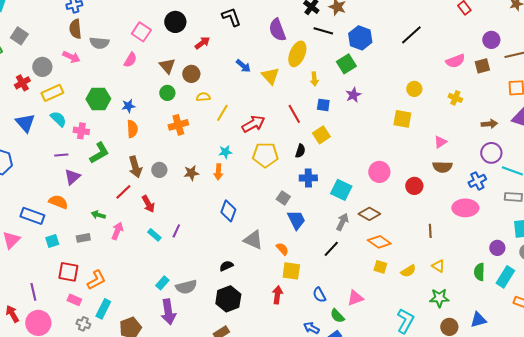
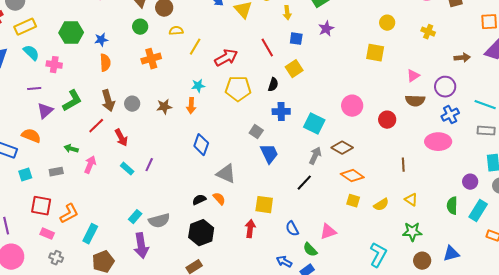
green L-shape: (99, 153) -> (72, 101), moved
purple circle: (491, 153) -> (445, 87), moved
orange semicircle: (282, 249) -> (219, 199), moved
cyan rectangle: (103, 309) -> (90, 234), moved

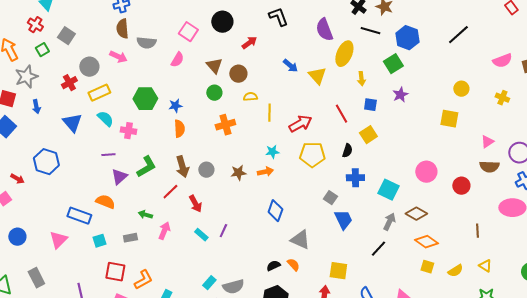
yellow line: (195, 47) -> (269, 113), turned -30
orange arrow: (191, 106) -> (265, 172), turned -105

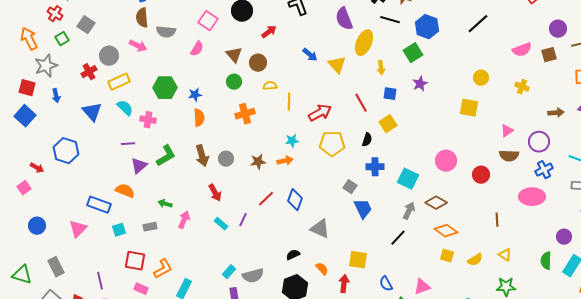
red line: (170, 192) -> (266, 199), moved
orange semicircle: (293, 265) -> (322, 269), moved

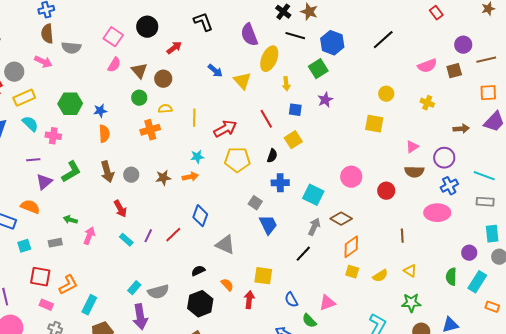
pink semicircle: (197, 49) -> (114, 65), moved
yellow semicircle: (270, 86) -> (165, 109), moved
red line: (266, 199) -> (173, 235), moved
orange diamond: (446, 231) -> (351, 247), turned -70

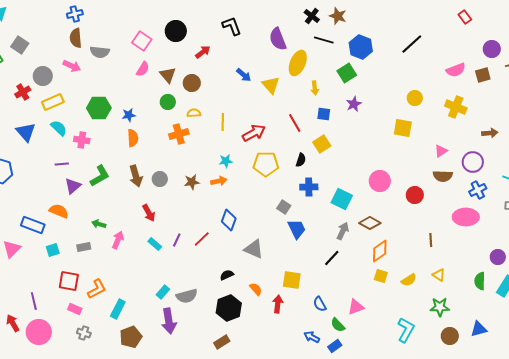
yellow cross: (427, 103) -> (456, 107), size x1.5

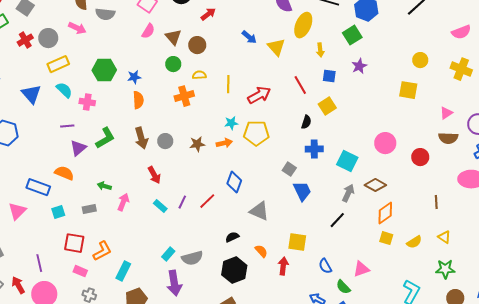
red cross: (23, 92) -> (25, 40), moved
yellow pentagon: (266, 164) -> (256, 133), moved

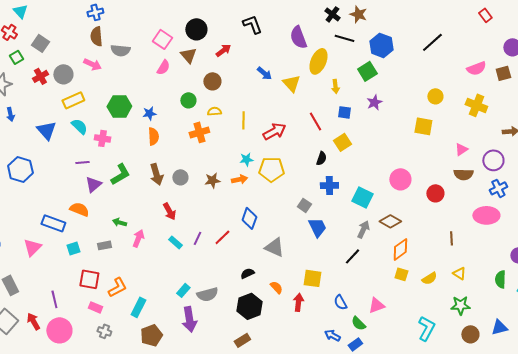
brown triangle: (173, 37) -> (188, 55), moved

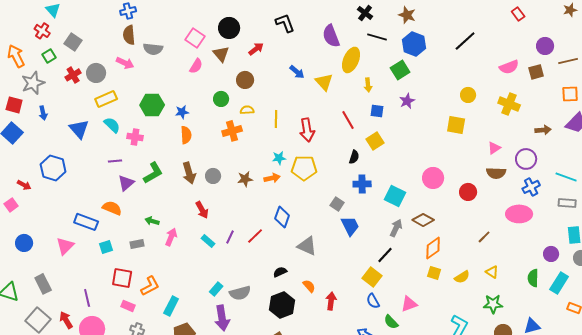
brown star: (358, 14) -> (407, 15), moved
red arrow: (274, 131) -> (307, 130), turned 110
brown line: (451, 238) -> (484, 237), turned 48
yellow square: (312, 278) -> (372, 277), moved, turned 30

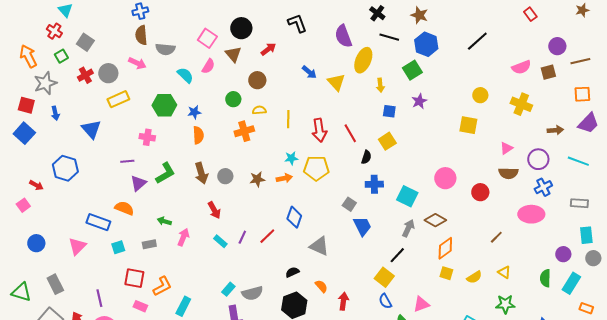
red line: (348, 120) -> (350, 133), moved
cyan semicircle: (112, 125) -> (185, 75), moved
cyan line: (566, 177) -> (578, 161), moved

